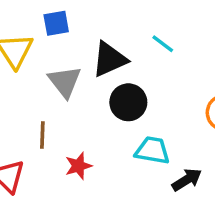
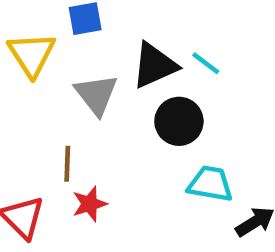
cyan line: (163, 44) -> (206, 63), moved
red star: (78, 166) -> (90, 204), moved

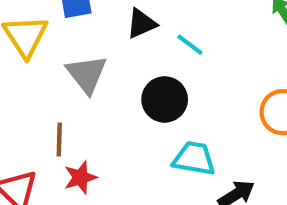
black triangle: (154, 65) -> (141, 24), moved, size x0.7

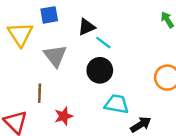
cyan line: (190, 45) -> (103, 43), moved
red star: (80, 177) -> (64, 116), moved

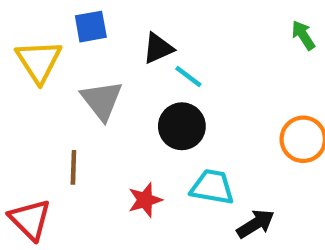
red star: (64, 116) -> (145, 200), moved

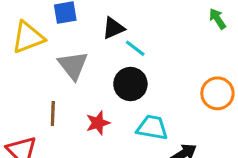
yellow triangle: (39, 61) -> (28, 37), turned 42
red star: (145, 200) -> (98, 123), moved

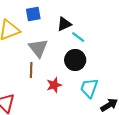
brown line: (53, 114) -> (31, 70), moved
cyan trapezoid: (152, 127) -> (89, 88), turned -80

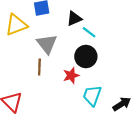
red star: (54, 85) -> (71, 75), moved
cyan trapezoid: (89, 88) -> (92, 96), moved

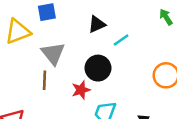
black triangle: (74, 19) -> (97, 24), moved
cyan line: (89, 32) -> (121, 40), moved, turned -72

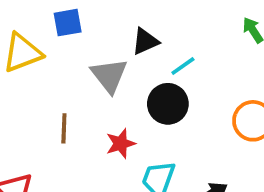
gray triangle: (53, 53) -> (109, 75), moved
black circle: (98, 68) -> (168, 104), moved

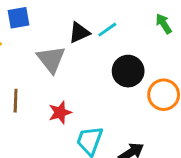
cyan line: (183, 66) -> (107, 30), moved
black circle: (168, 104) -> (128, 71), moved

